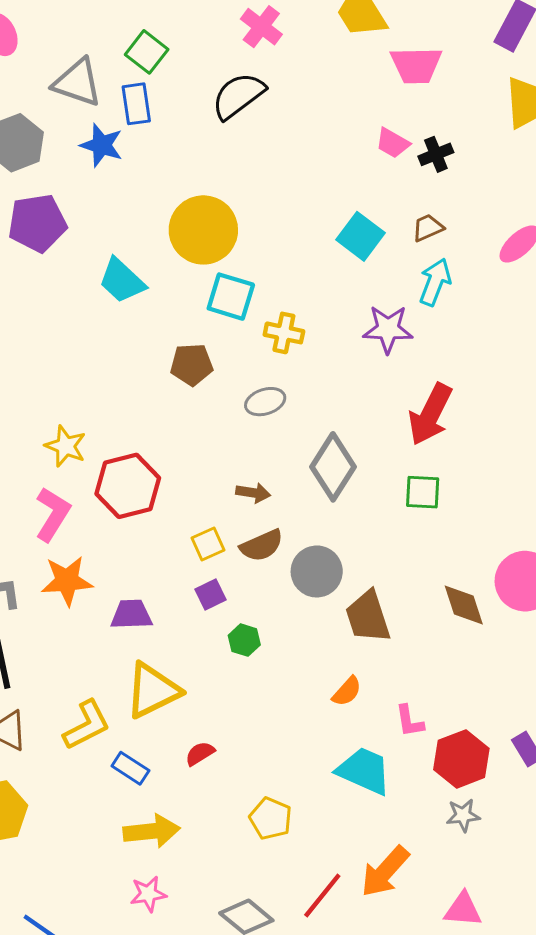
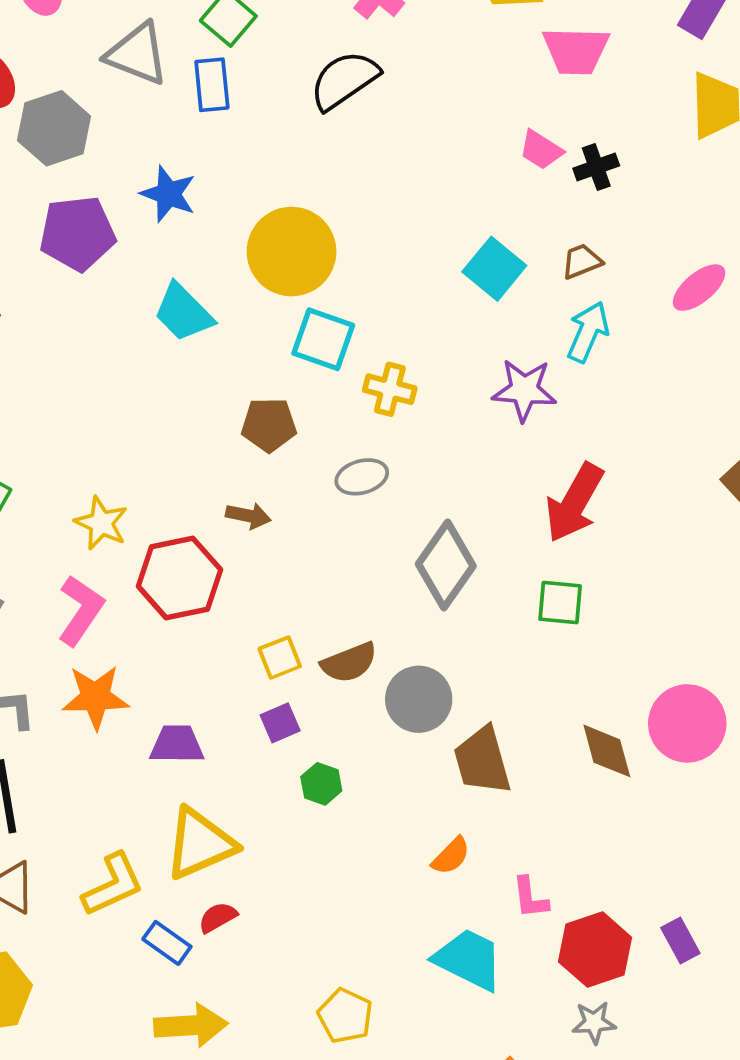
blue star: (102, 145) -> (168, 194), moved
brown arrow: (253, 493) -> (248, 516), moved
red semicircle: (200, 754) -> (218, 917), moved

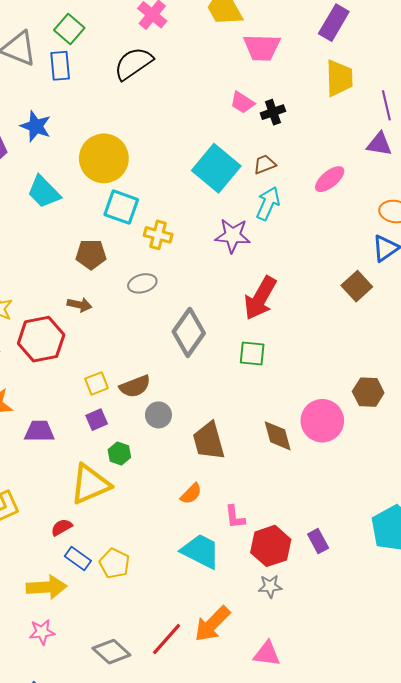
cyan square: (494, 269) -> (216, 168), size x1.4
gray circle: (419, 699) -> (158, 415), moved, size x0.7
yellow triangle: (200, 844) -> (90, 484), moved
blue rectangle: (167, 943) -> (78, 558), moved
yellow pentagon: (345, 1016) -> (114, 563), moved

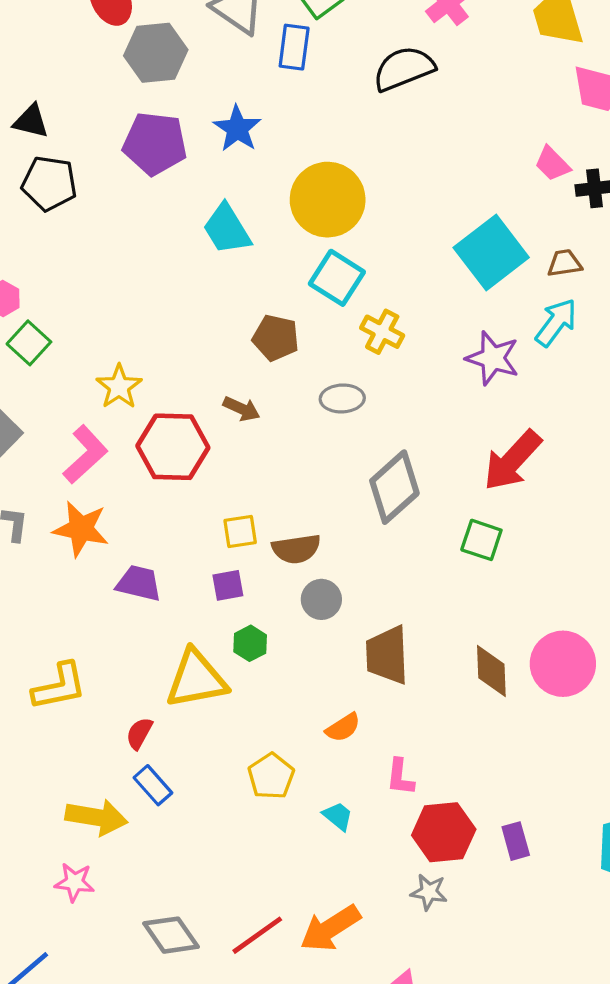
red semicircle: (62, 527) -> (139, 733), turned -45
cyan trapezoid: (201, 551) -> (338, 816), size x0.5
yellow pentagon: (114, 563) -> (271, 776), moved

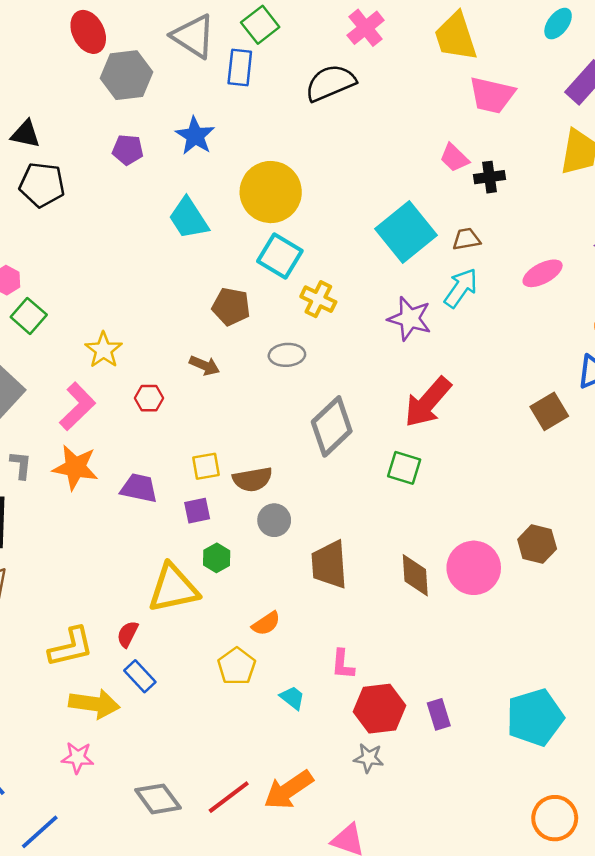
purple pentagon: (155, 144) -> (128, 150), size x0.6
red hexagon: (173, 447) -> (149, 398), size x0.5
purple trapezoid: (139, 583) -> (139, 488), moved
yellow L-shape: (59, 686) -> (71, 647), moved
orange semicircle: (343, 728) -> (266, 624), moved

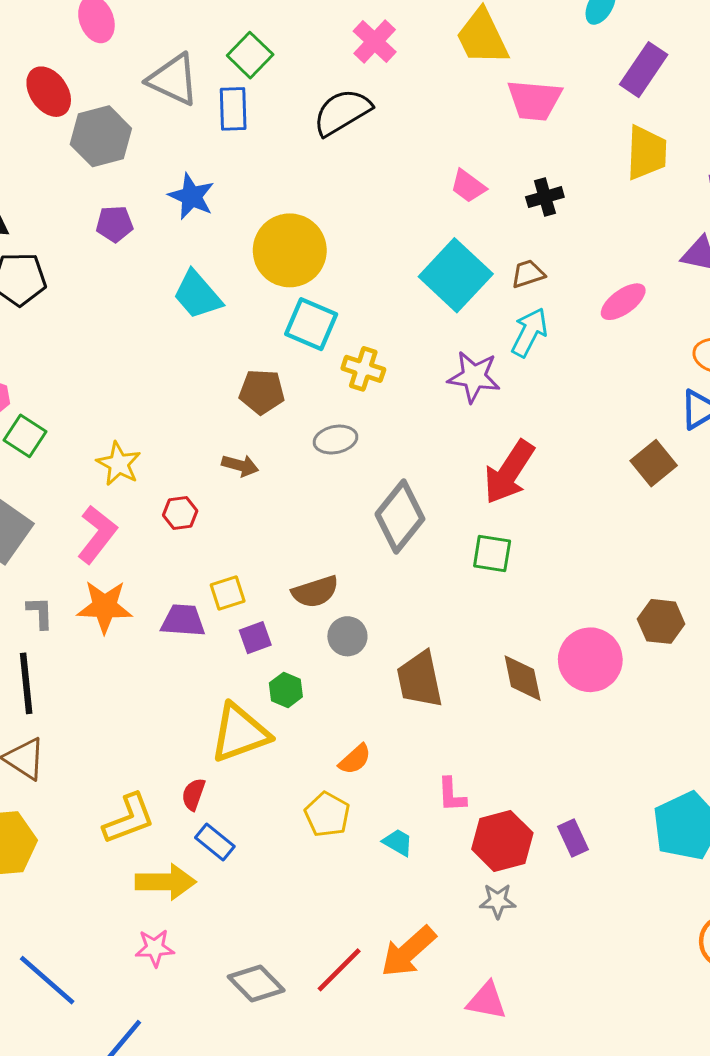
pink trapezoid: (454, 158) -> (468, 186), moved
yellow square: (206, 466) -> (228, 593), moved

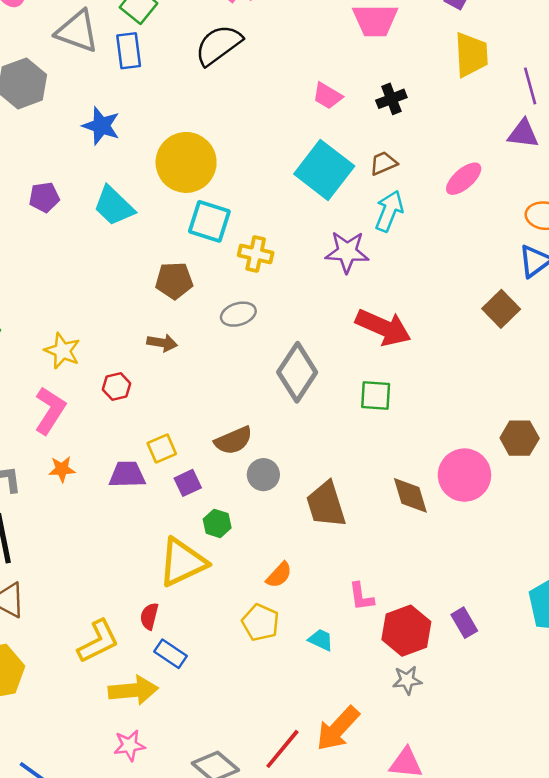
purple pentagon: (115, 224) -> (44, 197), moved
red arrow: (509, 472) -> (383, 327), turned -94
orange star: (105, 607) -> (62, 469), size x0.6

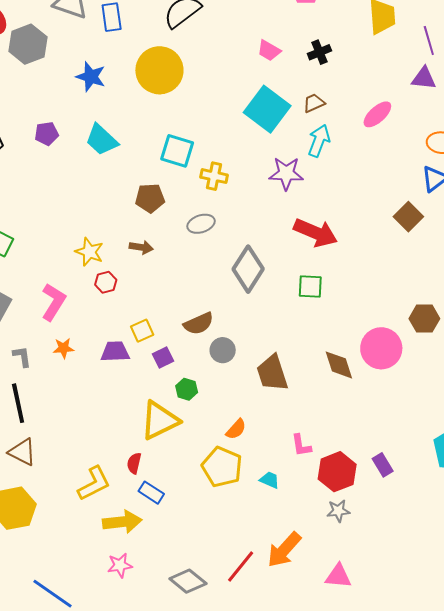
yellow circle: (186, 162) -> (159, 70), moved
yellow star: (62, 351) -> (89, 252), moved
yellow pentagon: (261, 622) -> (222, 467), size x1.4

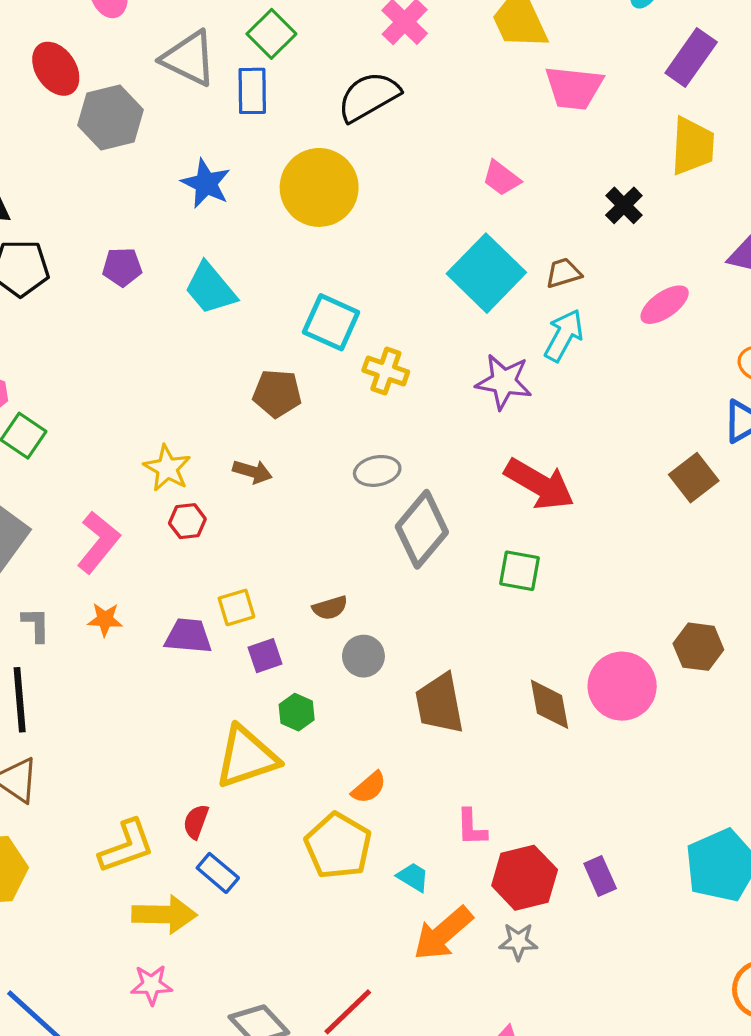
black cross: (319, 52) -> (624, 205), moved, turned -30
gray ellipse: (201, 224) -> (377, 471), moved
brown semicircle: (199, 324) -> (330, 608), size x0.7
orange arrow: (284, 550) -> (443, 933), moved

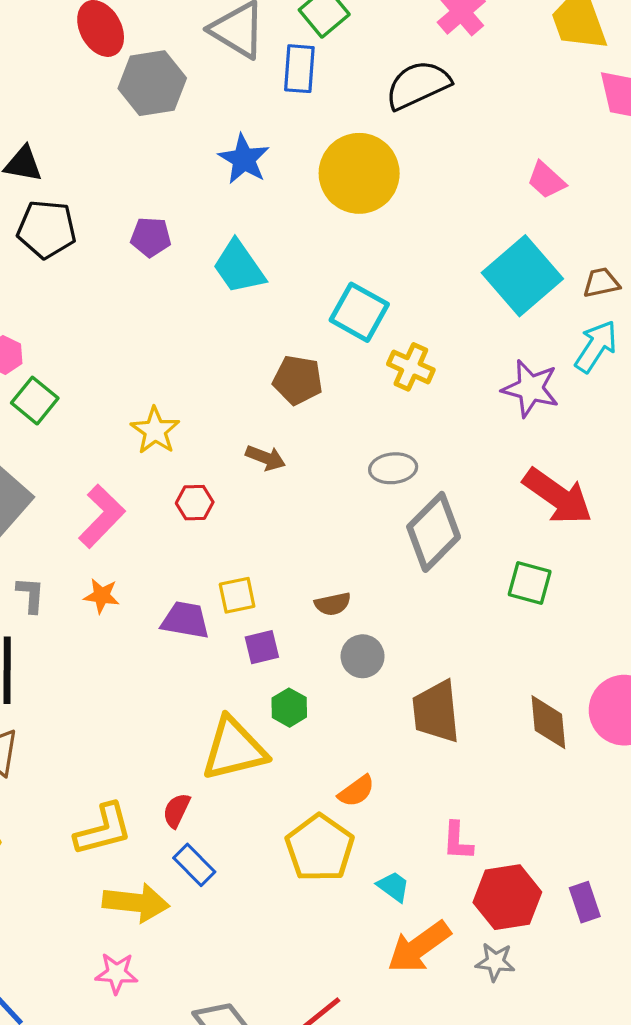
yellow star: (167, 468) -> (155, 431), moved

